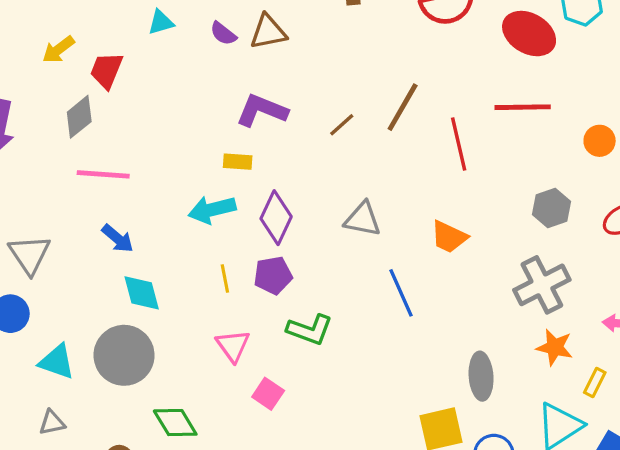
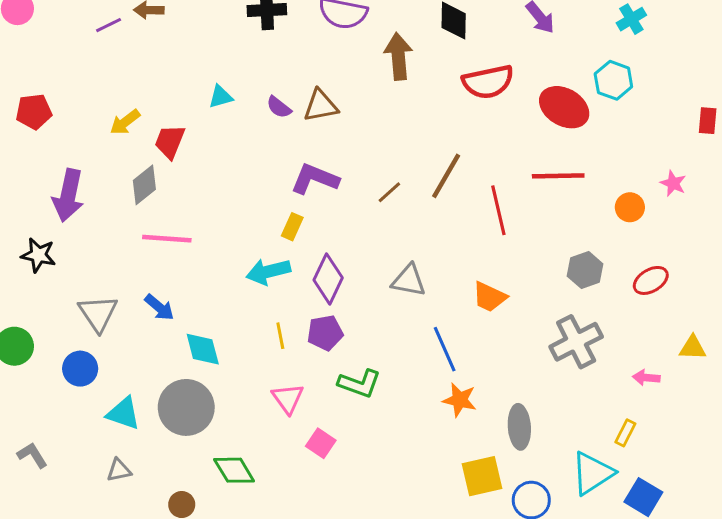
yellow rectangle: (238, 162) -> (292, 227), turned -70
blue arrow: (118, 238) -> (159, 307), moved
orange star: (555, 347) -> (460, 400), moved

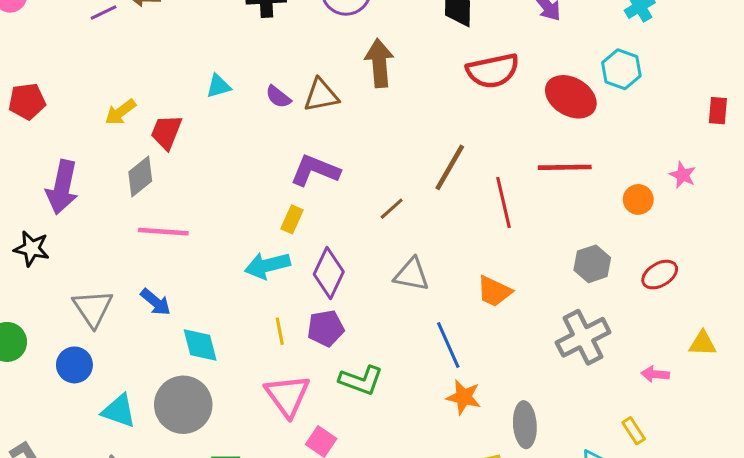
brown arrow: (398, 56) -> (379, 63), moved
brown line: (389, 192) -> (392, 209), moved
pink triangle: (288, 398) -> (287, 396), size x1.4
yellow rectangle: (625, 433) -> (634, 431), turned -60

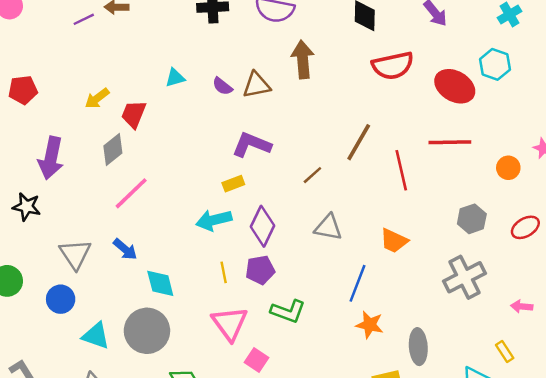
yellow rectangle: (292, 219) -> (233, 184), turned 45
pink line: (163, 232) -> (131, 193), turned -48
blue line: (448, 345) -> (357, 283), turned 45

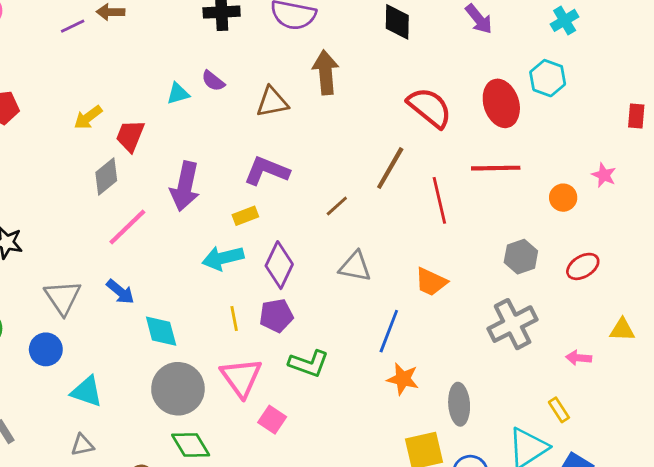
red semicircle: (393, 66) -> (430, 108), moved, turned -129
purple semicircle: (222, 86) -> (213, 81), moved
red ellipse: (455, 86) -> (501, 103), turned 42
purple arrow: (51, 158) -> (185, 186), moved
gray circle: (147, 331) -> (178, 389), moved

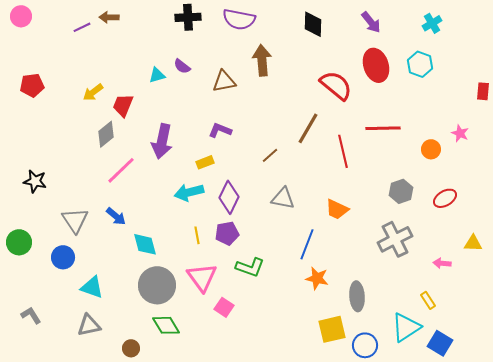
red ellipse: (501, 103) -> (376, 65), moved
purple L-shape: (267, 171) -> (220, 130), size x0.7
gray triangle: (82, 445) -> (89, 325), size x1.4

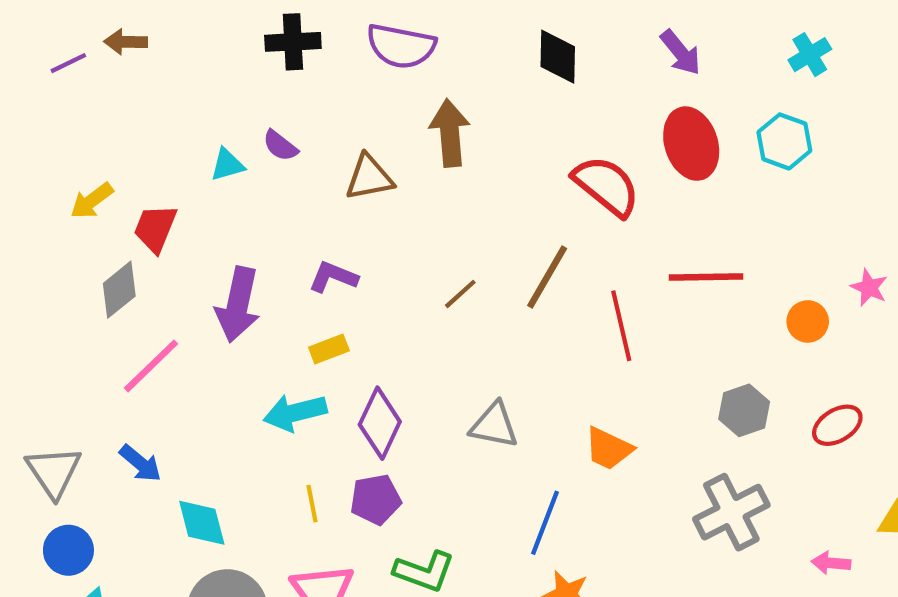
purple L-shape: (220, 130) -> (333, 277), moved
brown line: (270, 155) -> (460, 294), moved
blue circle: (63, 257) -> (68, 550), moved

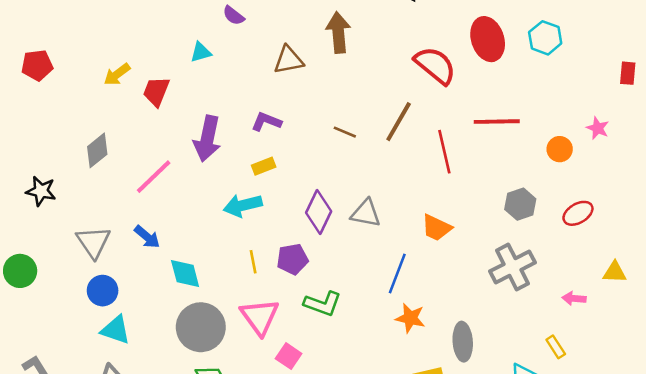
purple semicircle: (280, 146) -> (234, 16), moved
gray diamond: (119, 290) -> (97, 150), moved
brown line: (460, 294) -> (345, 132), turned 65
purple diamond: (380, 423) -> (319, 212), moved

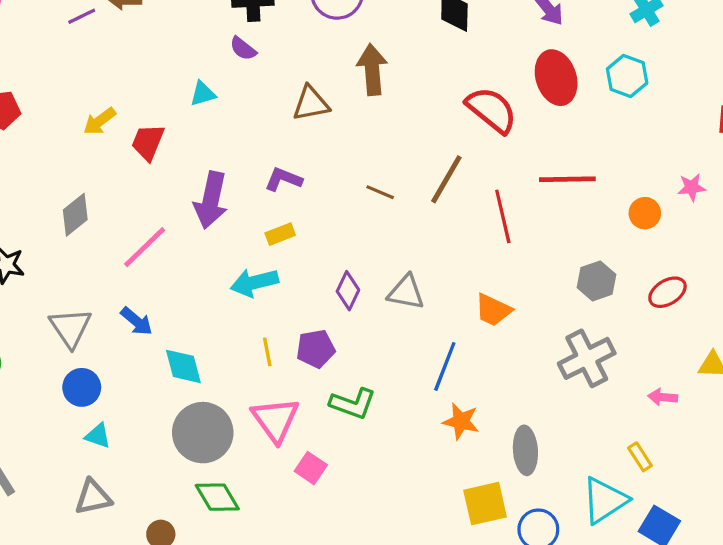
pink star: (598, 128) -> (692, 187), turned -30
purple diamond: (319, 212) -> (348, 291), size x0.7
cyan triangle: (116, 330) -> (98, 436), size x0.7

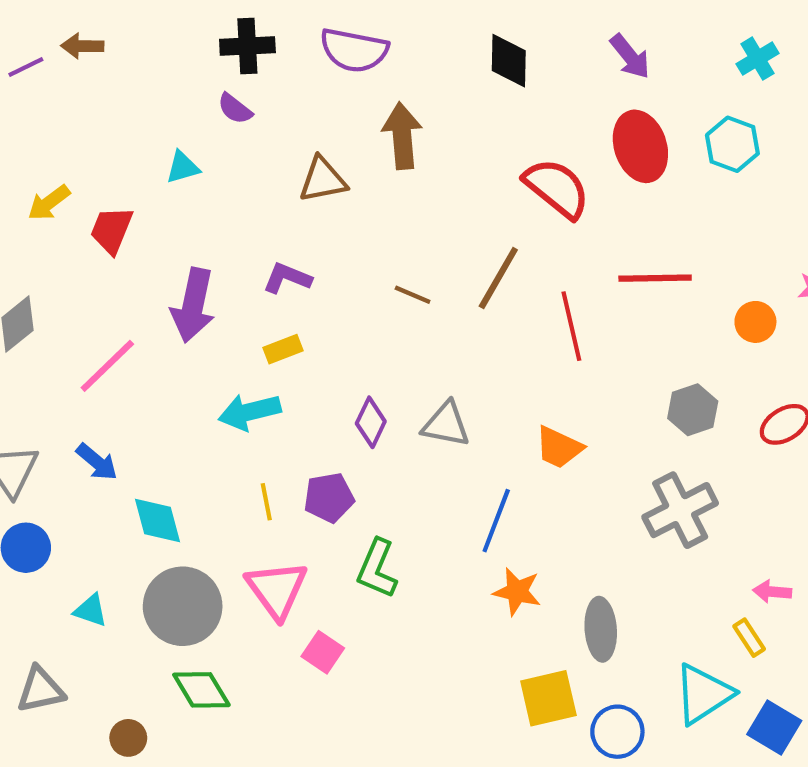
pink arrow: (663, 397) -> (772, 592), moved
green L-shape: (353, 404) -> (377, 569), turned 93
cyan triangle: (98, 436) -> (91, 610), moved

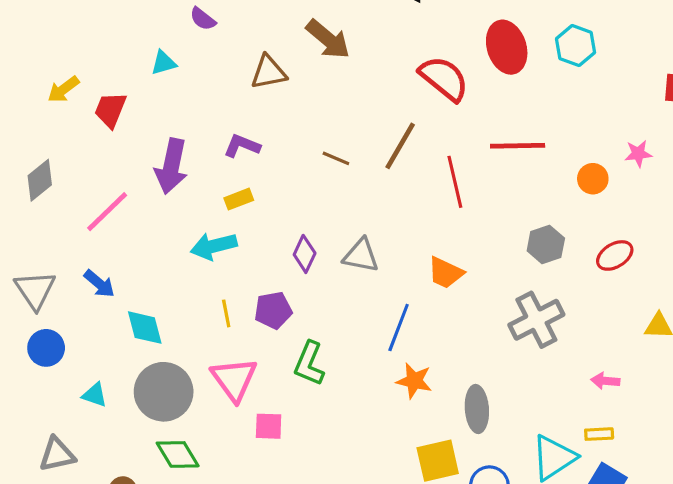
brown arrow: (402, 136) -> (328, 39), turned 135
yellow rectangle: (749, 638) -> (599, 434), moved, turned -60
pink square: (323, 652) -> (269, 426), turned -32

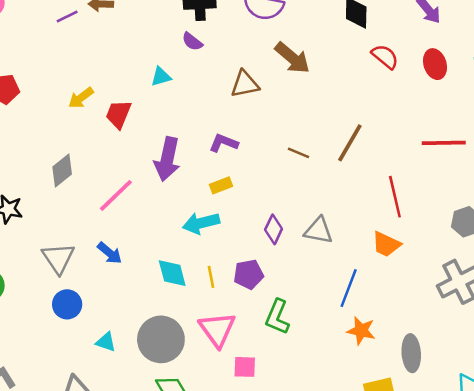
red ellipse: (507, 47) -> (435, 64), size x0.7
red semicircle: (444, 78) -> (385, 57), moved, size x0.7
red line: (455, 182) -> (395, 197), moved
cyan diamond: (145, 328) -> (172, 273), moved

